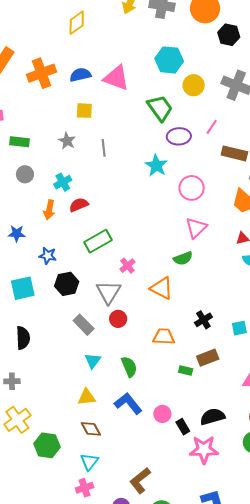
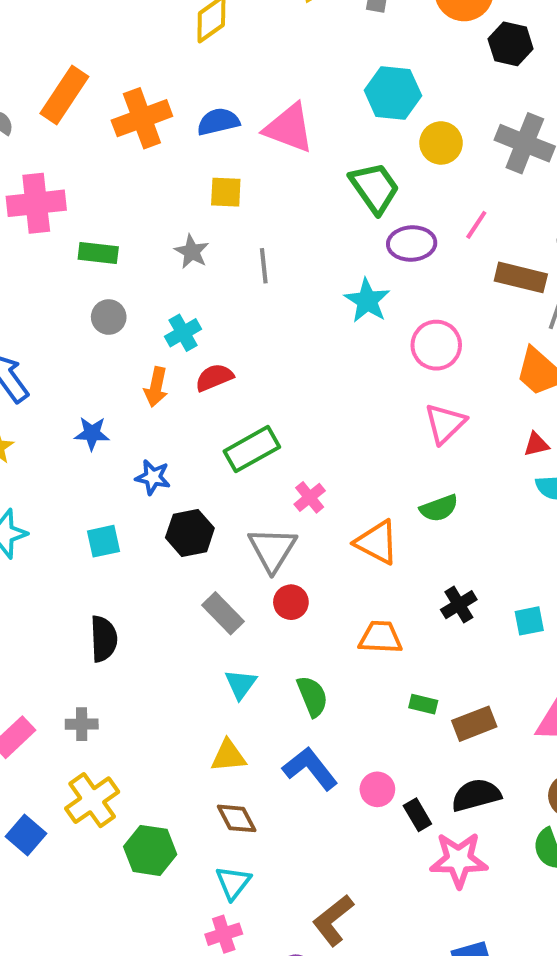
green semicircle: (183, 258) -> (439, 508), moved
cyan square: (23, 288) -> (104, 541), size x0.7
brown rectangle: (208, 358) -> (474, 724), moved

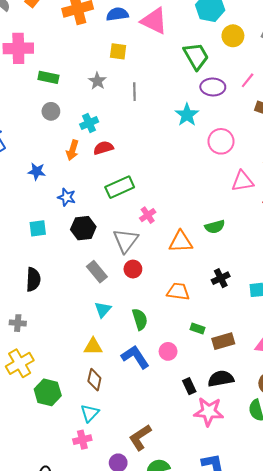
pink triangle: (445, 423) -> (243, 181), moved, turned 30
orange triangle: (377, 542) -> (181, 242), turned -35
pink circle: (377, 789) -> (168, 351), moved
brown diamond: (237, 818) -> (94, 380), turned 35

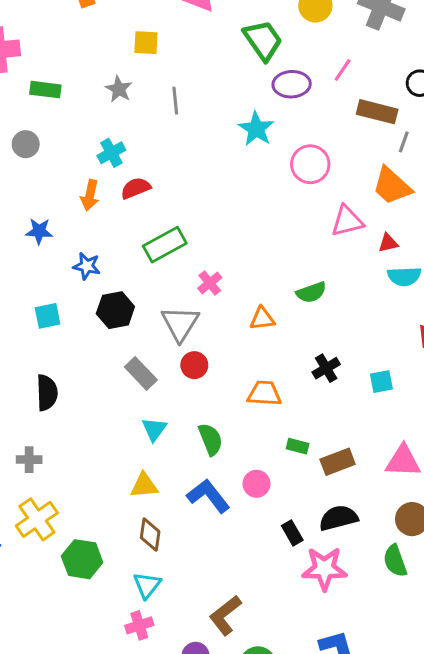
gray circle: (51, 111) -> (26, 144), moved
orange triangle: (181, 242) -> (262, 319), size x0.7

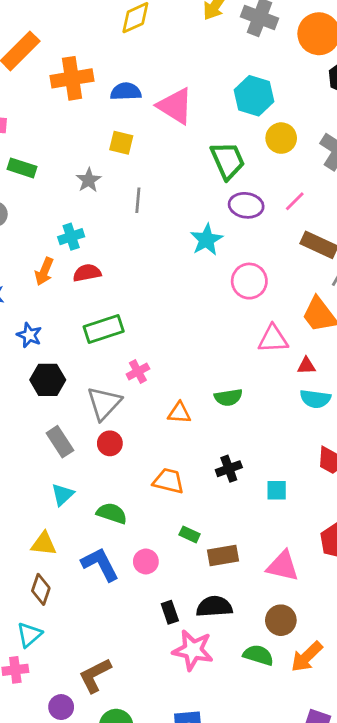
green semicircle: (211, 439) -> (112, 513), turned -60
green semicircle: (395, 561) -> (258, 655), turned 116

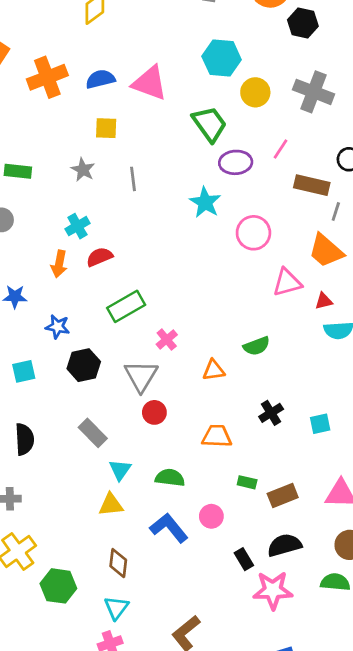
gray rectangle: (60, 442) -> (93, 433), moved
yellow triangle: (44, 544) -> (111, 505), moved

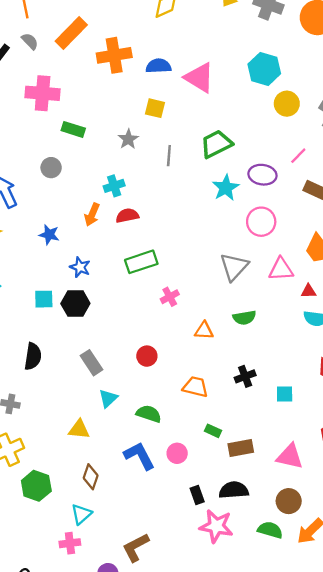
green trapezoid: (209, 124) -> (216, 144), moved, turned -92
purple ellipse: (236, 162) -> (262, 175), moved
black hexagon: (84, 365) -> (75, 303), moved
gray triangle: (141, 376) -> (234, 267), moved
yellow triangle: (111, 505) -> (79, 429), moved

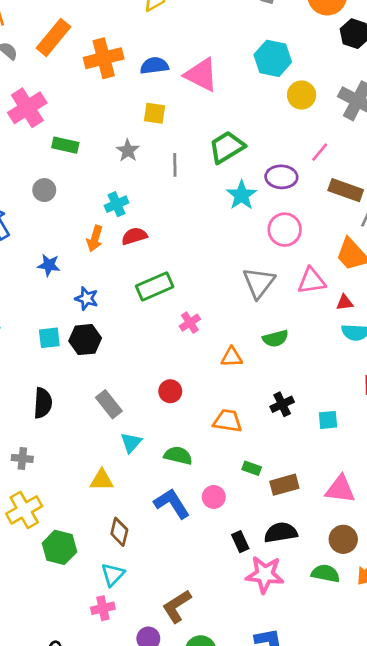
pink cross: (43, 93) -> (27, 108), turned -32

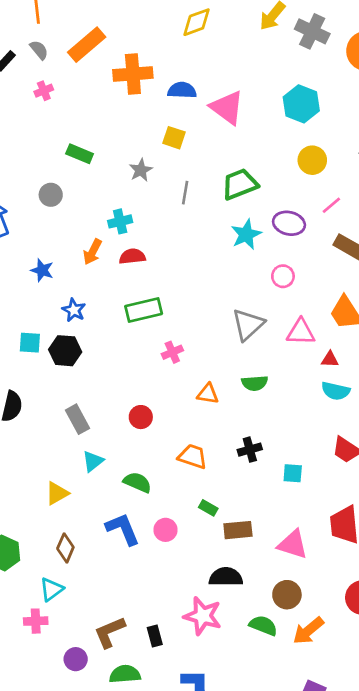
yellow circle: (302, 95) -> (312, 160), moved
pink cross: (27, 108) -> (44, 91), moved, size x0.5
pink circle: (285, 230) -> (283, 276), size x0.7
yellow triangle: (102, 480) -> (57, 493), turned -40
black rectangle: (240, 542) -> (155, 636), moved

